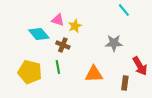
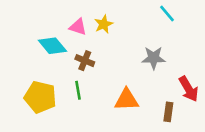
yellow star: (75, 26) -> (104, 24), moved

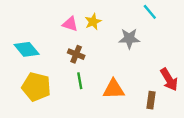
cyan diamond: (52, 46) -> (27, 49), moved
gray star: (154, 58) -> (129, 38), moved
green line: (78, 90) -> (80, 81), moved

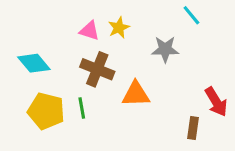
brown cross: (76, 54) -> (97, 69), size x1.5
green line: (80, 81) -> (82, 108), moved
orange triangle: (114, 89) -> (136, 94), moved

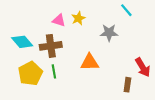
brown cross: (97, 69) -> (51, 46), moved, turned -30
yellow pentagon: (46, 111) -> (30, 73), turned 30

